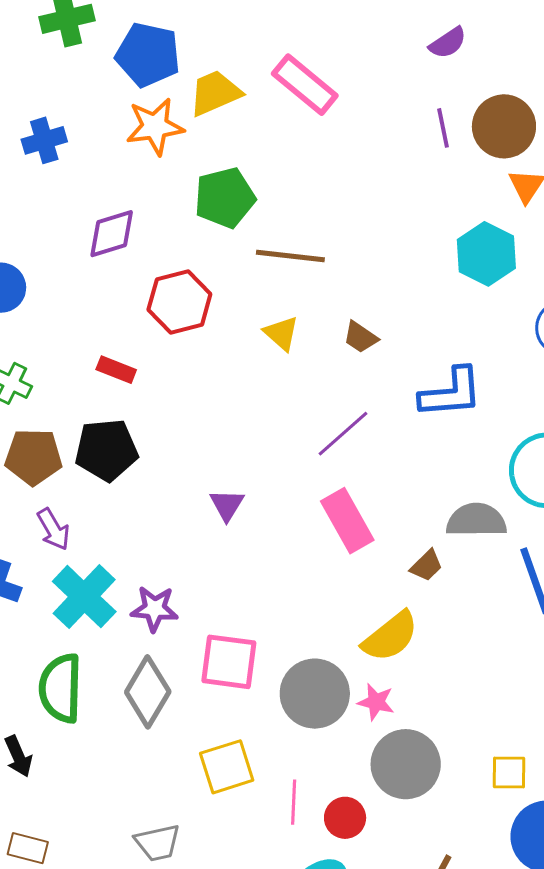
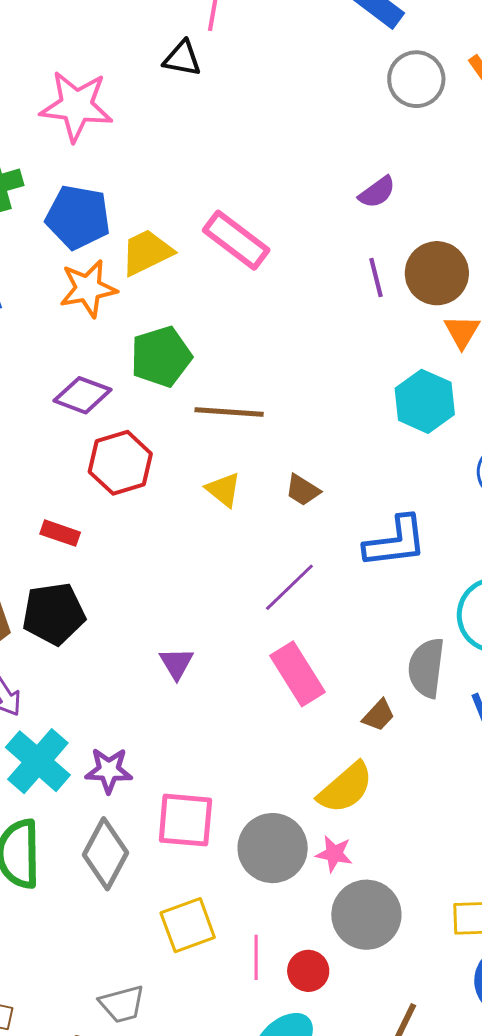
purple diamond: (112, 234) -> (83, 395), moved, turned 40
gray semicircle: (476, 520) -> (426, 668), turned -80

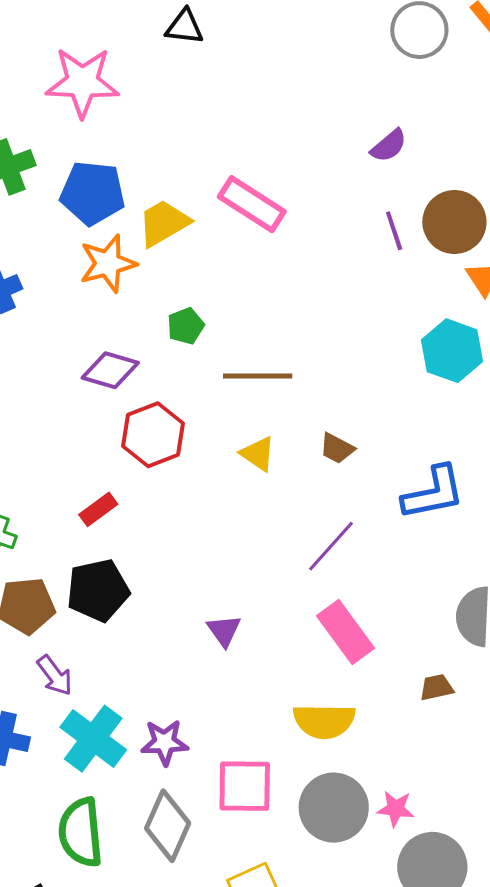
green pentagon: (161, 357) -> (186, 326), size x0.6
red rectangle: (60, 533) -> (98, 509), turned -51
brown trapezoid: (379, 715) -> (436, 687), moved, turned -141
yellow semicircle: (346, 788) -> (324, 721), moved, turned 46

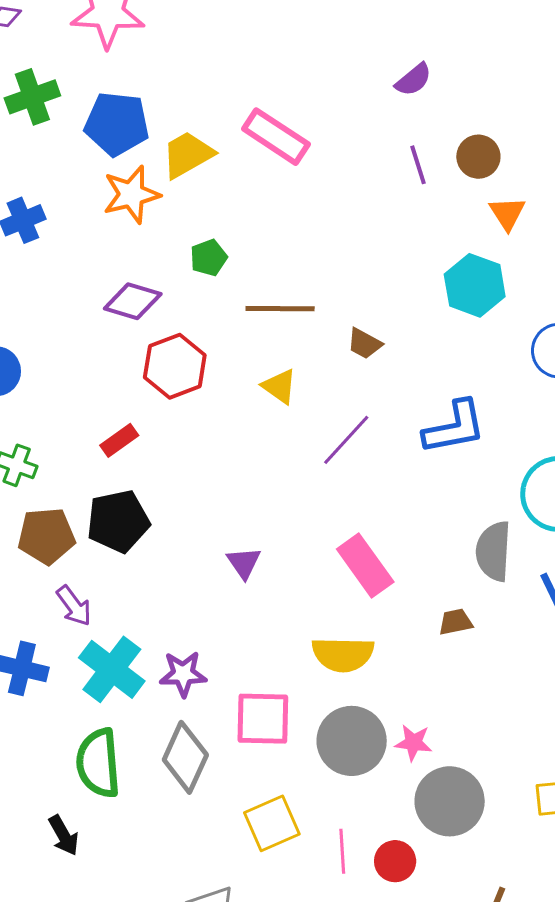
brown circle: (454, 222) -> (478, 157), size x0.7
brown trapezoid: (337, 448) -> (364, 344), moved
purple line: (331, 546) -> (346, 440), moved

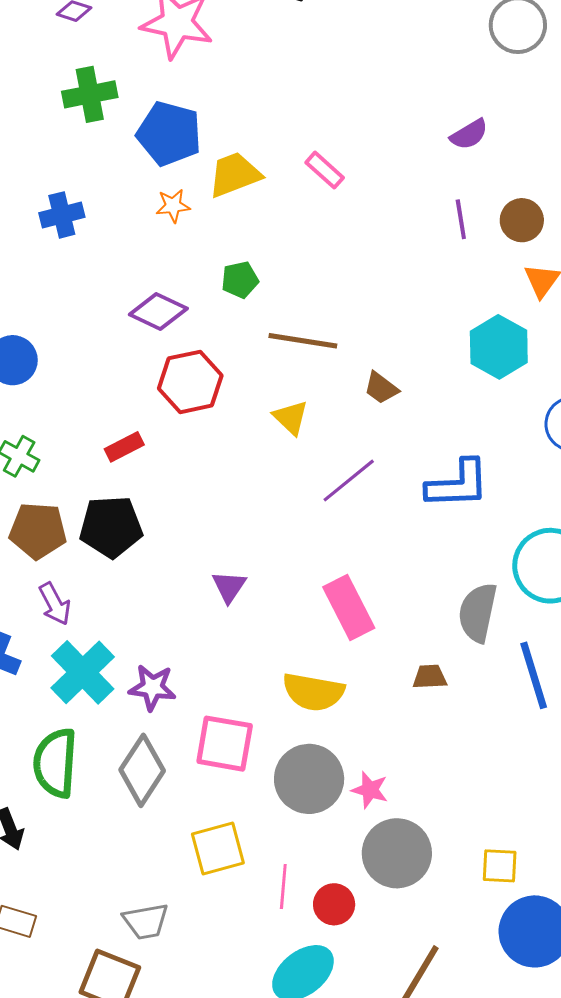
pink rectangle: (276, 137) -> (325, 170), size x0.6
orange star: (131, 194) -> (173, 206), size x0.6

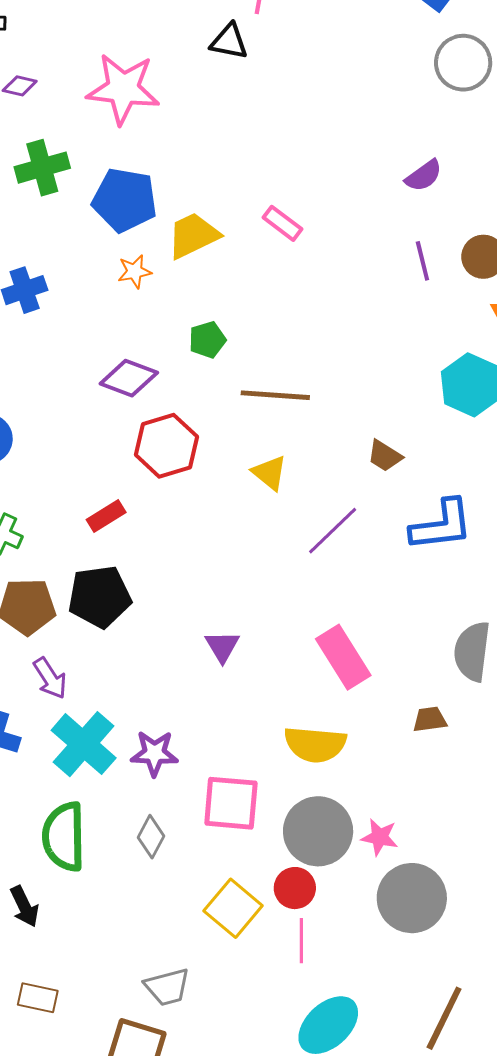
brown trapezoid: (381, 388) -> (385, 456), moved
gray diamond: (142, 770) -> (151, 837), size x0.6
yellow square: (218, 848) -> (233, 908), turned -30
red circle: (334, 904) -> (295, 888), moved

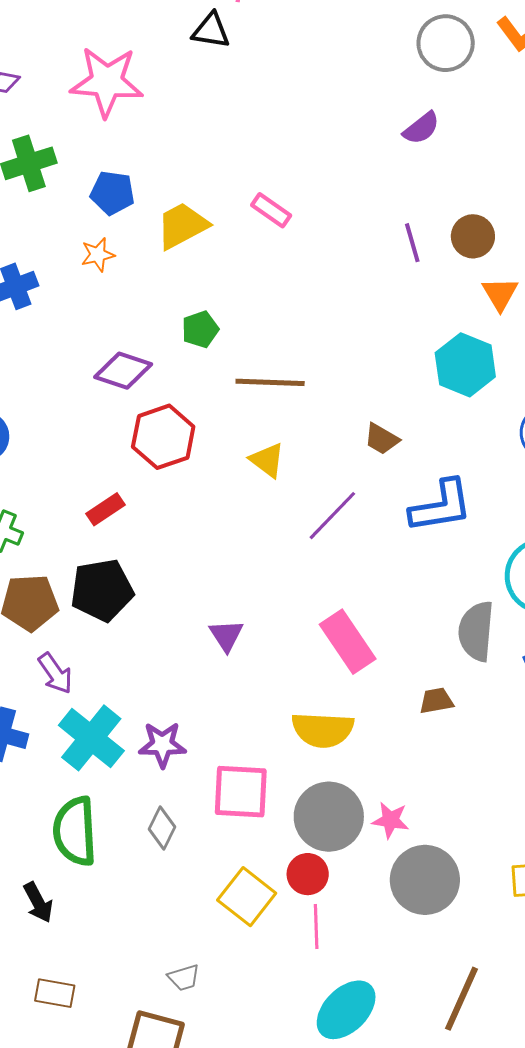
purple semicircle: (424, 176) -> (421, 128), moved
blue pentagon: (125, 200) -> (112, 193), size x0.7
orange star: (135, 271) -> (98, 255), moved
gray trapezoid: (167, 987) -> (184, 978), size x0.7

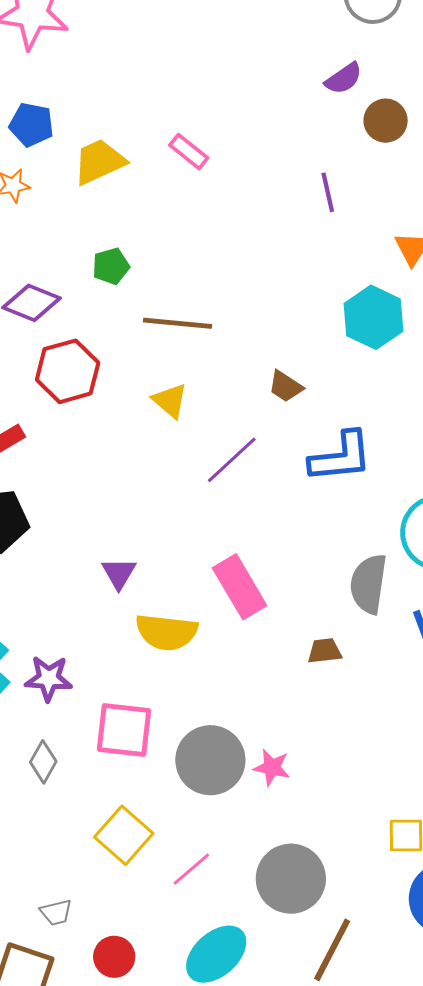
brown circle: (473, 236) -> (386, 121), moved
yellow semicircle: (323, 730) -> (167, 632), moved
red circle: (308, 874) -> (114, 957), moved
gray circle: (425, 880) -> (291, 879), moved
pink line: (316, 927) -> (191, 869), turned 48

